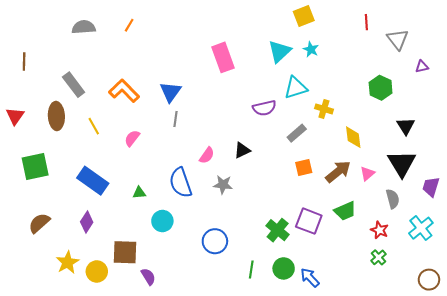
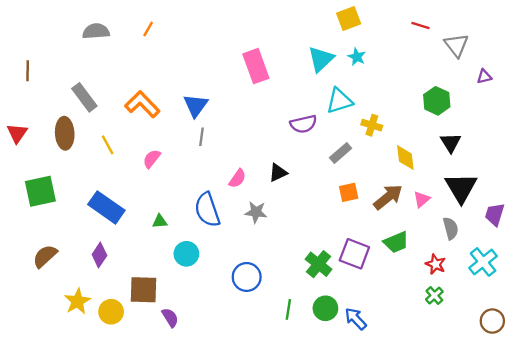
red line: (366, 22) -> (420, 25), turned -70
black triangle: (406, 126) -> (451, 143), moved

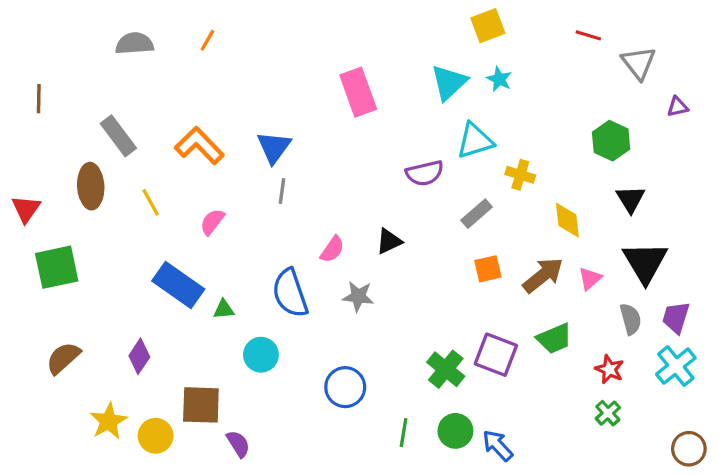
red triangle: (17, 133) -> (26, 209), moved
blue rectangle: (106, 207) -> (178, 285), moved
purple trapezoid: (495, 214) -> (676, 317), moved

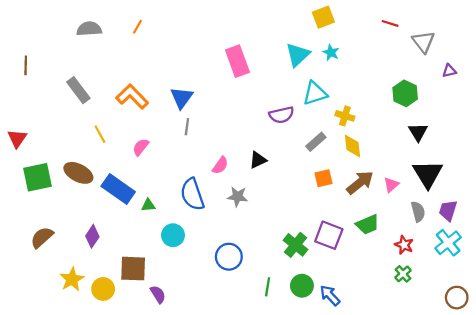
brown ellipse: (91, 186) -> (78, 173), moved, turned -60
yellow diamond: (567, 220) -> (352, 146), moved

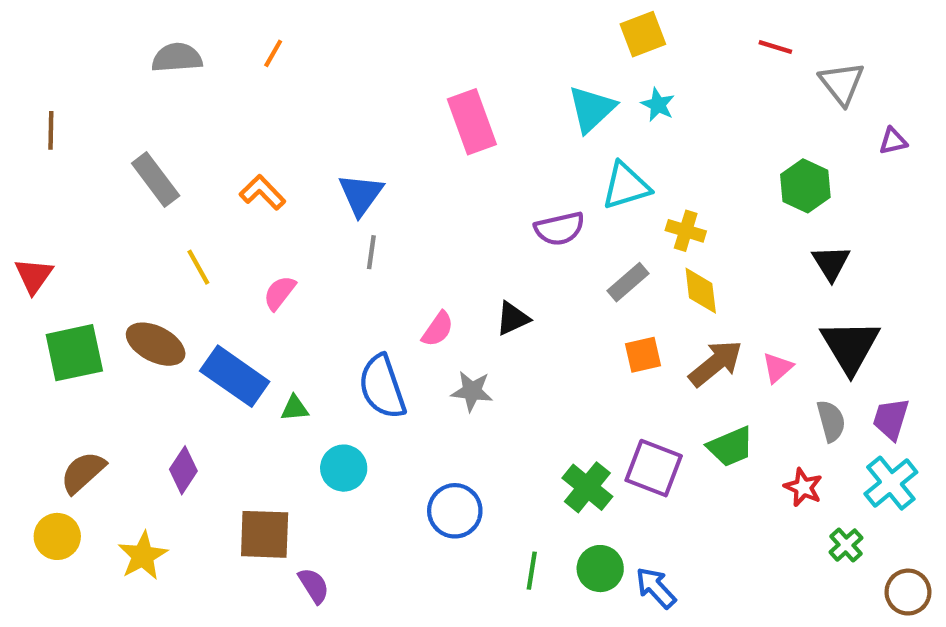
orange L-shape: (132, 97) -> (262, 192), size x0.7
green cross: (403, 274) -> (846, 545), moved
yellow circle: (103, 289) -> (57, 536), moved

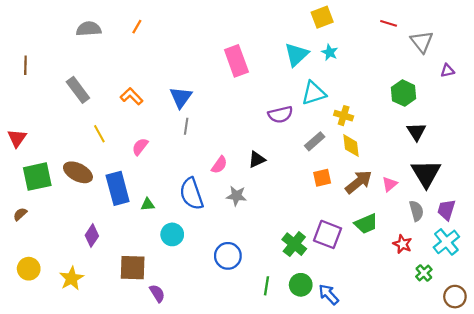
blue rectangle: (235, 376) -> (118, 188), turned 40
brown semicircle: (83, 472) -> (20, 214), moved, size x0.6

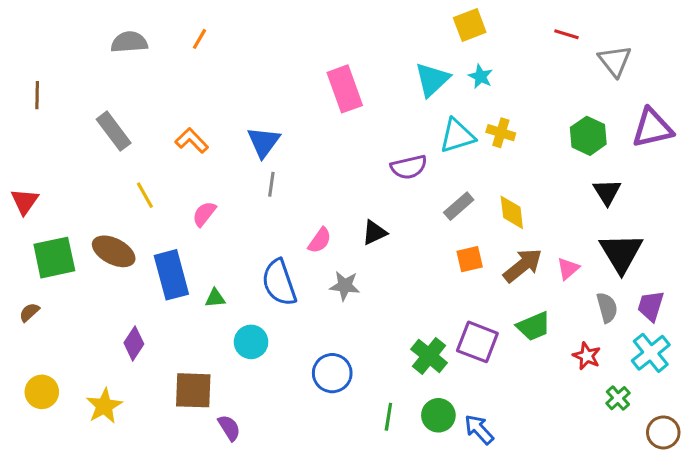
purple triangle: (447, 71) -> (652, 128), moved, size x2.0
yellow cross: (344, 116) -> (501, 133), moved

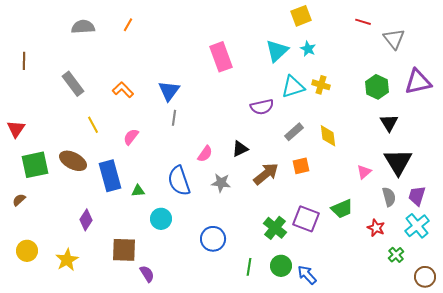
brown arrow: (523, 265) -> (266, 174), moved

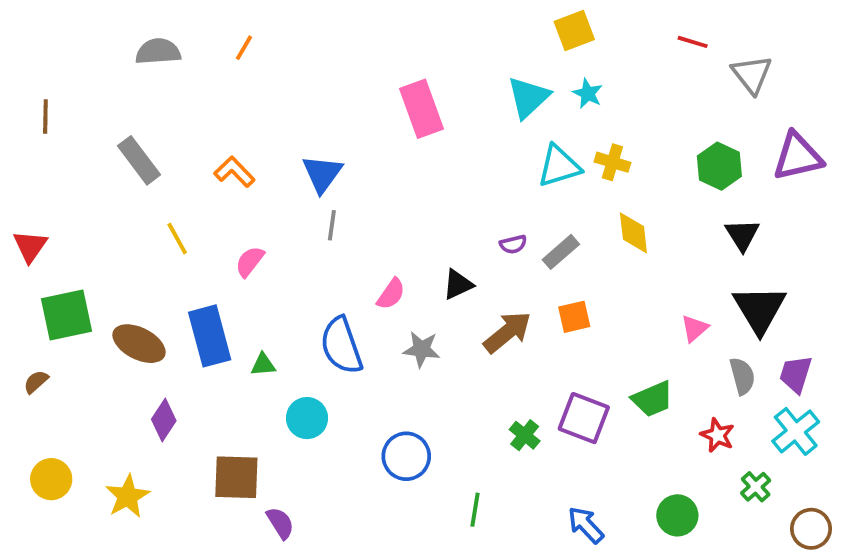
purple semicircle: (262, 107) -> (513, 244), moved, size x0.6
yellow diamond: (328, 136) -> (633, 233), moved
brown ellipse: (73, 161) -> (139, 344), moved
green cross: (275, 228) -> (525, 435), size x0.7
green circle: (281, 266) -> (677, 515), moved

